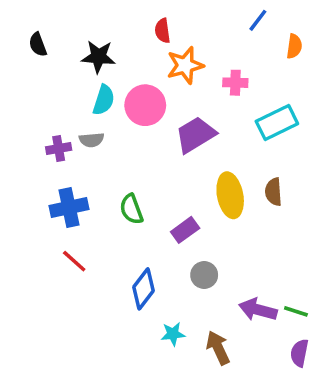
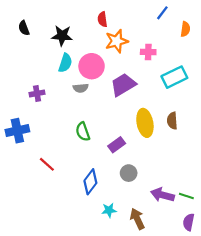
gray semicircle: (92, 140) -> (81, 88), moved
blue cross: (69, 207) -> (17, 131), moved

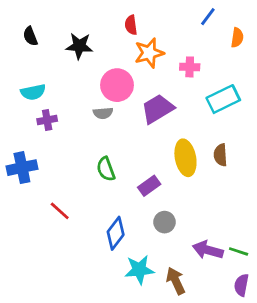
cyan semicircle: (65, 63) -> (33, 92), moved, turned 60
cyan star: (109, 210) -> (139, 270), size x1.5

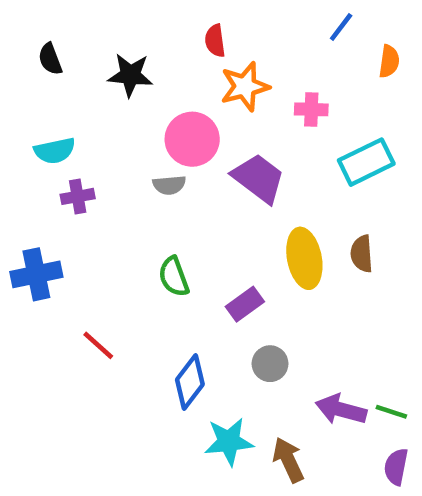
purple trapezoid: (158, 109) -> (259, 178), turned 68

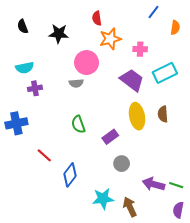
purple trapezoid: (259, 178) -> (132, 80), moved
blue diamond: (190, 382) -> (70, 175), moved

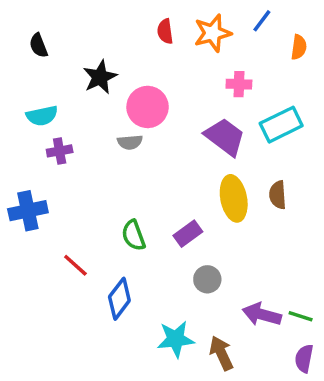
black star: (59, 34) -> (100, 77), moved, turned -30
orange star: (110, 39) -> (213, 33), moved
green semicircle: (78, 124) -> (133, 235), moved

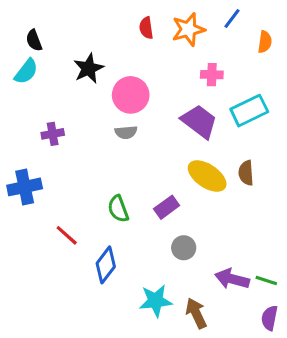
cyan semicircle: (42, 116) -> (26, 72), moved, turned -40
gray semicircle: (130, 142) -> (126, 132), moved
yellow ellipse: (234, 198) -> (207, 176), turned -45

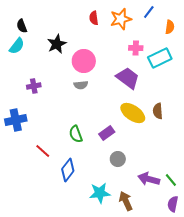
cyan rectangle: (249, 111) -> (160, 58), moved
green line: (266, 281) -> (171, 180), turned 32

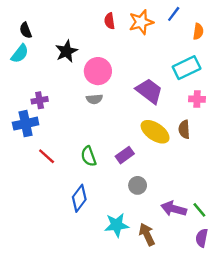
pink cross: (136, 48) -> (197, 99), moved
blue cross: (16, 120) -> (26, 124), moved
red line: (43, 151) -> (47, 156), moved

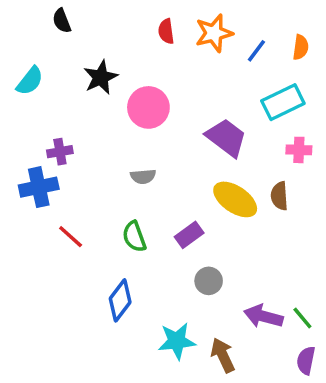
blue line: (174, 14) -> (256, 51), moved
black semicircle: (26, 30) -> (62, 21), moved
gray semicircle: (94, 99) -> (143, 176), moved

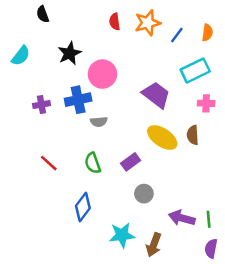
blue cross: (39, 187) -> (78, 100), moved
green line: (302, 318) -> (209, 219), turned 35
brown arrow: (223, 355) -> (154, 245), turned -135

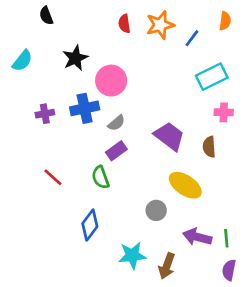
orange semicircle: (207, 33) -> (225, 21), moved
purple trapezoid: (156, 95) -> (169, 136), moved
gray semicircle: (99, 122) -> (116, 123), moved, turned -35
yellow ellipse: (162, 137) -> (185, 185), moved
purple rectangle: (131, 162) -> (116, 151), moved

